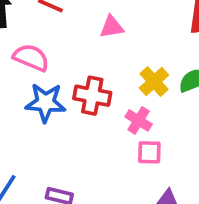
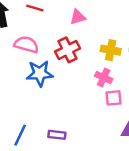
yellow cross: (154, 81) -> (111, 50), turned -30
red cross: (92, 96) -> (67, 50), moved, turned -30

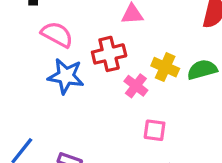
pink cross: (104, 77) -> (136, 86), moved

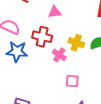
red cross: (109, 54) -> (42, 37), turned 30

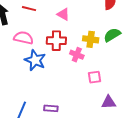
pink triangle: (55, 12) -> (63, 14), turned 48
blue star: (17, 52) -> (35, 60), turned 30

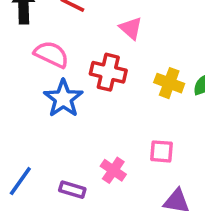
pink cross: (77, 55) -> (113, 170), moved

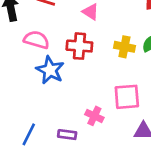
pink square: (162, 151) -> (127, 97), size x1.5

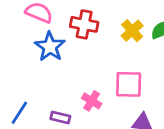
yellow cross: (124, 47) -> (132, 31), turned 30

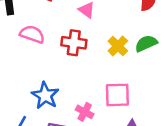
blue star: (50, 47) -> (45, 96), moved

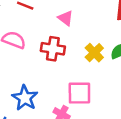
pink square: (117, 95) -> (79, 93), moved

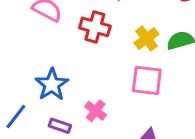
pink square: (79, 93) -> (147, 80), moved

